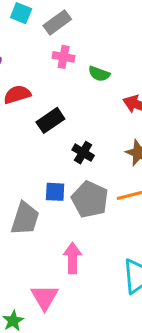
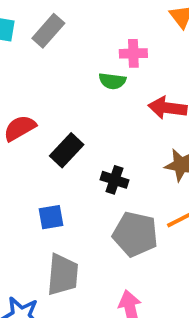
pink cross: (64, 57) -> (133, 53), moved
blue square: (55, 192) -> (51, 217), moved

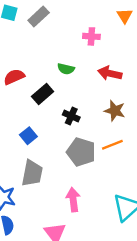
green semicircle: (112, 81) -> (66, 69), moved
blue square: (51, 217) -> (28, 136), turned -35

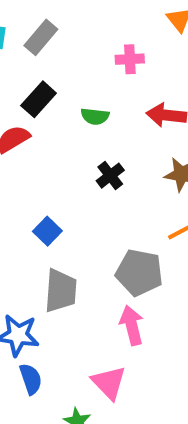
black rectangle: (43, 94) -> (39, 99), moved
black cross: (71, 116) -> (110, 176), moved, turned 35
gray pentagon: (81, 152) -> (139, 272), moved

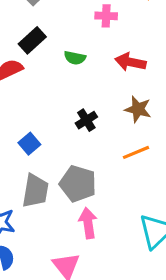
black cross: (110, 176) -> (86, 120), moved
gray pentagon: (139, 272) -> (78, 184), moved

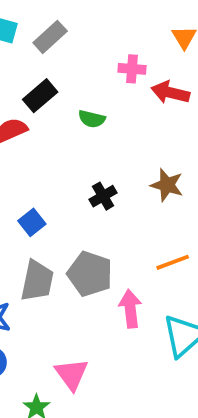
red arrow: (130, 62) -> (170, 92), moved
orange line: (136, 152) -> (173, 262), moved
pink arrow: (88, 223) -> (130, 309), moved

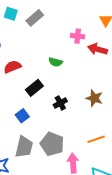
black rectangle: (40, 96) -> (34, 88), moved

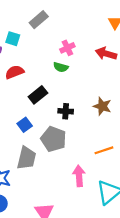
cyan square: (11, 14) -> (13, 39), moved
pink cross: (78, 36) -> (67, 48), moved, turned -32
black cross: (60, 103) -> (66, 111), turned 32
gray pentagon: (52, 144) -> (54, 139), moved

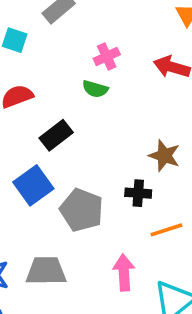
black cross: (66, 111) -> (138, 193), moved
blue square: (25, 125) -> (33, 185), size x1.5
gray trapezoid: (27, 158) -> (46, 271), moved, turned -105

